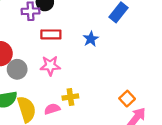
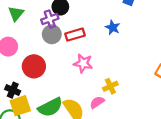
pink star: (50, 66) -> (83, 63), turned 30
gray circle: (17, 69) -> (52, 34), moved

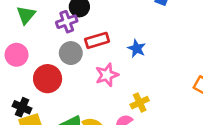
blue star: (113, 27) -> (137, 48), moved
gray circle: (52, 34) -> (71, 53), moved
pink star: (83, 63) -> (107, 75), turned -30

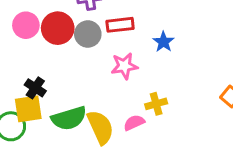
red circle: (48, 79) -> (58, 28), moved
black cross: (22, 107) -> (35, 88), moved

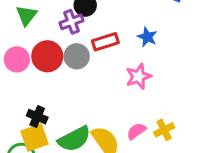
blue star: (163, 42) -> (147, 37), moved
pink star: (124, 66) -> (138, 76), moved
yellow cross: (156, 104) -> (164, 130), moved

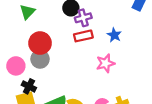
purple cross: (72, 22) -> (83, 18), moved
gray circle: (77, 56) -> (40, 59), moved
pink circle: (17, 59) -> (16, 66), moved

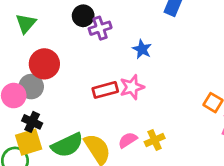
red rectangle: (83, 36) -> (105, 90), moved
gray circle: (40, 59) -> (31, 87), moved

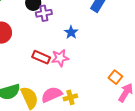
red rectangle: (105, 90) -> (41, 57), turned 30
pink semicircle: (128, 140) -> (52, 95), size x1.5

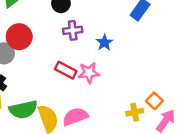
purple cross: (44, 13) -> (73, 30), moved
yellow cross: (70, 97) -> (135, 112), moved

